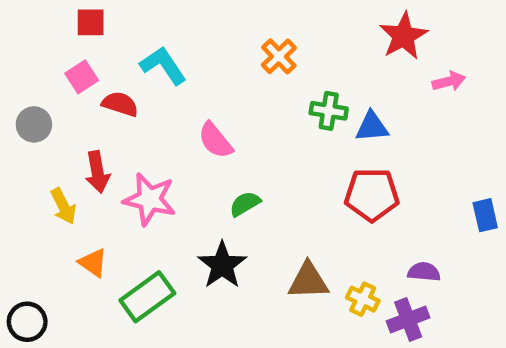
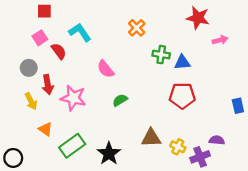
red star: (404, 36) -> (198, 18), turned -30
red semicircle: (120, 104) -> (59, 51), turned 36
gray circle: (34, 124) -> (29, 68), moved
black star: (222, 265) -> (109, 154), moved
purple semicircle: (424, 272) -> (217, 140), moved

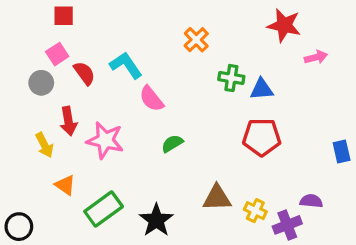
cyan L-shape: (80, 32) -> (126, 65), moved
gray circle: (29, 68) -> (41, 83), moved

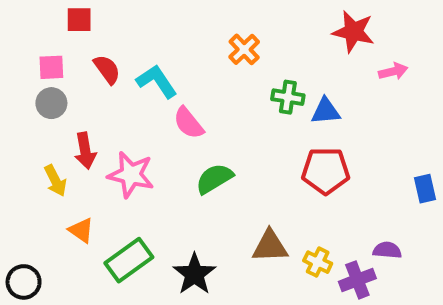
pink square: (57, 54) -> (51, 67), moved, turned 30
red semicircle: (84, 73) -> (107, 69), moved
green semicircle: (172, 144) -> (214, 179), size x1.4

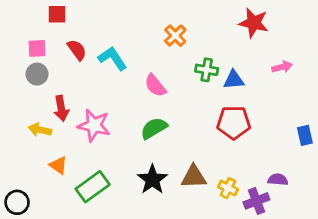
pink arrow: (393, 71) -> (282, 67), moved
pink semicircle: (188, 123) -> (155, 85), moved
yellow arrow: (55, 181) -> (40, 130), turned 130
black star: (194, 274) -> (152, 180), moved

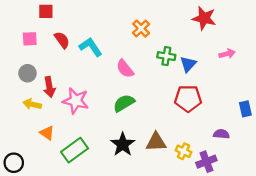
gray circle: (37, 74) -> (28, 73), moved
blue triangle: (234, 80) -> (188, 64), turned -42
purple semicircle: (278, 180) -> (221, 134), moved

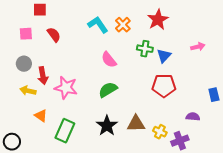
red star: (204, 18) -> (158, 20), moved, turned 30
cyan L-shape: (91, 47) -> (98, 25), moved
green rectangle: (75, 150) -> (65, 131), turned -30

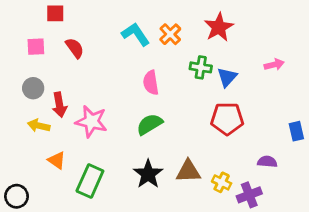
pink semicircle: (109, 60) -> (151, 83), turned 30

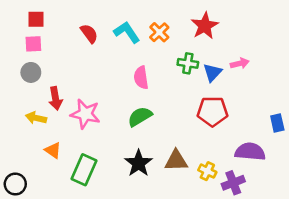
red square: (55, 13) -> (36, 19), moved
red semicircle: (75, 48) -> (89, 34), moved
pink arrow: (274, 65) -> (240, 63), moved
gray circle: (33, 88) -> (31, 72), moved
purple semicircle: (267, 162) -> (250, 152), size x1.6

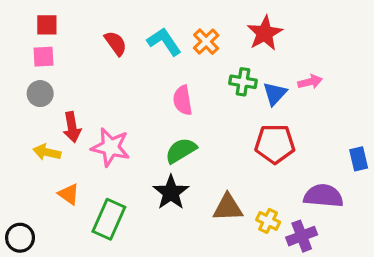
black star: (139, 163) -> (171, 192), moved

